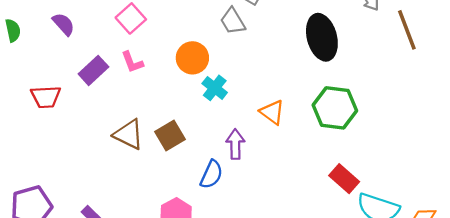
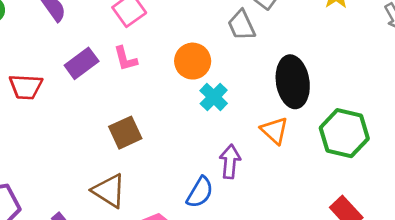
black ellipse: (322, 37) -> (293, 82), moved
brown triangle: (129, 134) -> (109, 191), moved
brown square: (170, 135) -> (125, 133), moved

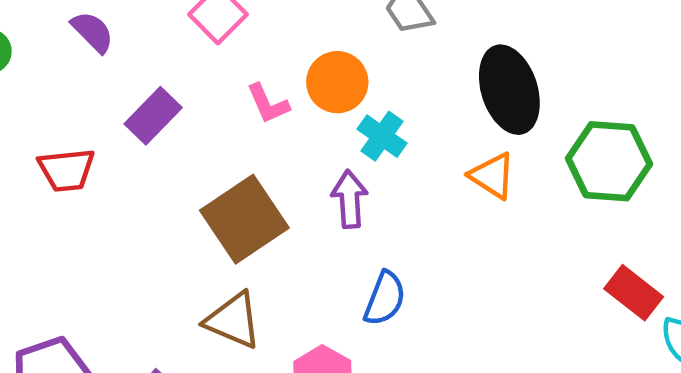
pink L-shape: (126, 59) -> (268, 104), moved
brown square: (125, 133) -> (244, 219), size x1.5
purple arrow: (230, 162) -> (350, 199), moved

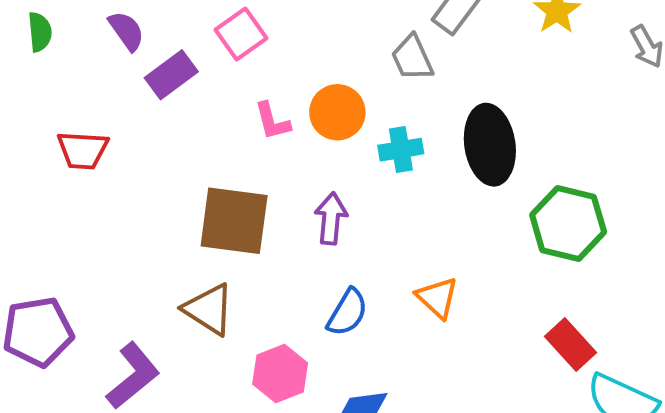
purple rectangle: (153, 116) -> (171, 75), moved
cyan cross: (382, 136) -> (401, 150), moved, turned 36
orange triangle: (492, 176) -> (437, 298), moved
brown square: (244, 219) -> (234, 221), turned 32

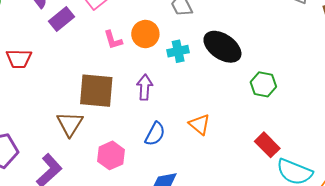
black ellipse: (490, 145) -> (222, 47), turned -45
green hexagon: (568, 223) -> (263, 84), size x0.7
brown triangle: (209, 309) -> (70, 124), moved, turned 32
pink hexagon: (280, 373) -> (111, 155), moved

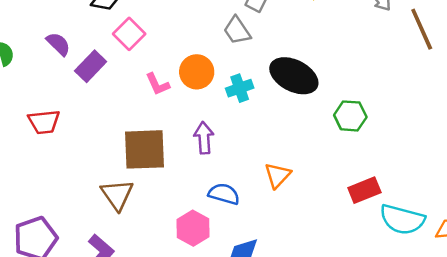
orange triangle: (200, 124) -> (278, 175), turned 40
blue semicircle: (155, 134) -> (224, 194), turned -95
red rectangle: (267, 145) -> (364, 190), turned -60
pink hexagon: (111, 155) -> (193, 228), moved

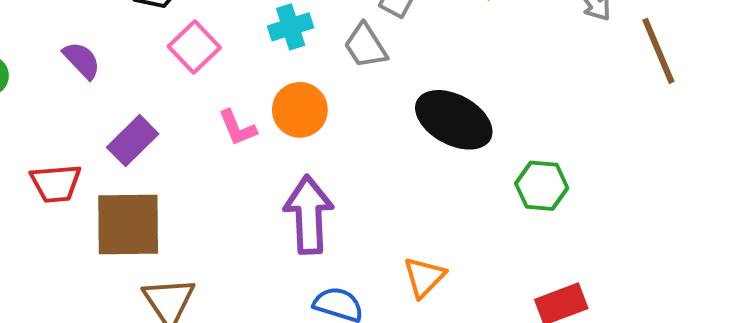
purple rectangle: (91, 66) -> (133, 141), moved
cyan cross: (240, 88) -> (291, 27), moved
purple arrow: (204, 138) -> (309, 215), size x1.5
brown square: (144, 149) -> (128, 224), moved

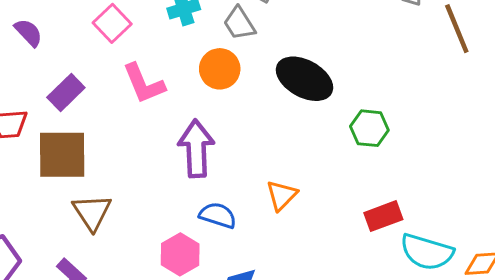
orange circle: (300, 110) -> (220, 69), moved
pink L-shape: (237, 128) -> (144, 84), size x1.5

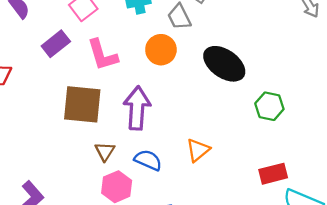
purple rectangle: (66, 92) -> (56, 44), moved
brown square: (62, 155) -> (82, 104), moved
brown triangle: (92, 212) -> (105, 151), moved, size x0.7

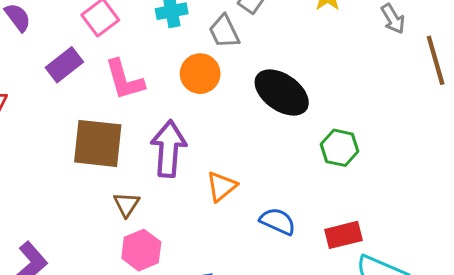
orange triangle: (198, 150) -> (222, 186), moved
blue semicircle: (148, 160) -> (278, 221), moved

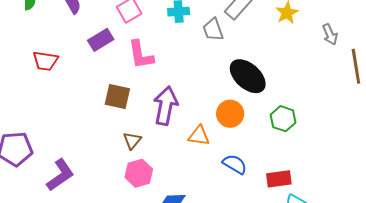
orange circle: (200, 74) -> (230, 114), moved
brown square: (98, 143) -> (117, 96), size x0.7
orange triangle: (222, 186) -> (199, 136), turned 40

